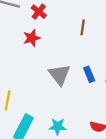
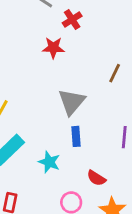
brown line: (83, 27) -> (115, 73), moved
blue rectangle: (89, 74) -> (76, 136), moved

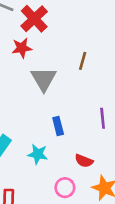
red cross: (72, 19) -> (34, 19), size x1.5
gray triangle: (72, 102) -> (44, 79), moved

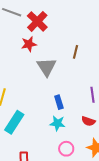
cyan star: (38, 154) -> (57, 123), moved
red semicircle: (84, 161) -> (88, 121), moved

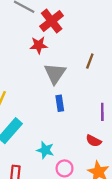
blue rectangle: (59, 102) -> (60, 103), moved
cyan star: (57, 123) -> (45, 150), moved

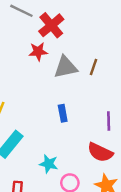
gray triangle: (55, 74) -> (66, 67), moved, turned 45
red semicircle: (94, 141) -> (100, 152), size x1.5

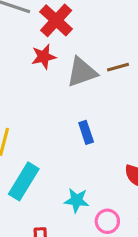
brown line: (94, 67) -> (118, 67), turned 63

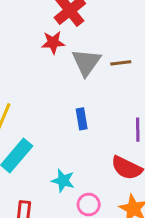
gray triangle: (82, 72) -> (86, 62), turned -44

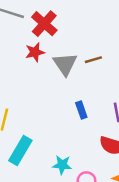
blue rectangle: (82, 119) -> (81, 110), moved

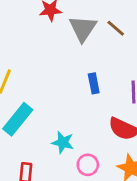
brown line: (93, 60) -> (116, 28), turned 49

